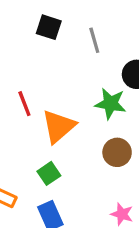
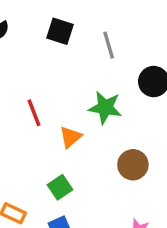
green star: (111, 104) -> (105, 108), moved
orange triangle: (59, 126) -> (70, 137), size x0.6

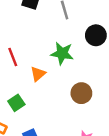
green square: (60, 187) -> (16, 103), moved

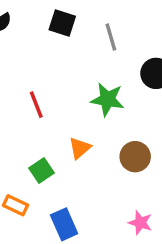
orange triangle: (38, 74) -> (80, 148), moved

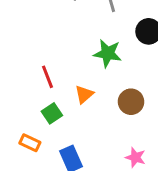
red line: (36, 105) -> (48, 77), moved

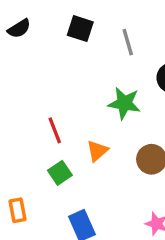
orange rectangle: (30, 143) -> (17, 210), moved, turned 54

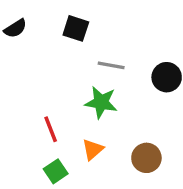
gray line: (128, 42) -> (111, 65), moved, turned -64
green star: (124, 103) -> (101, 102), moved

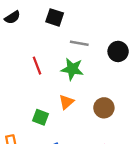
red line: (51, 129) -> (37, 66), moved
green square: (56, 171) -> (41, 117), turned -35

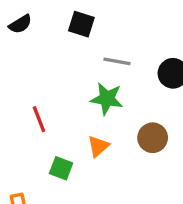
red line: (37, 66) -> (39, 119), moved
brown circle: (104, 108) -> (153, 138), moved

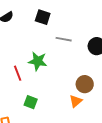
green star: (107, 99) -> (38, 61), moved
orange triangle: (98, 146) -> (76, 101), moved

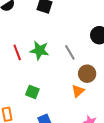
gray line: (64, 39) -> (70, 52), moved, turned 49
red line: (18, 73) -> (17, 52), moved

